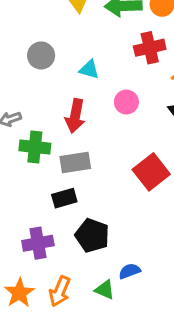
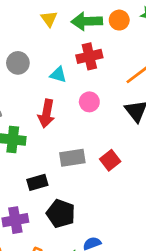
red cross: (150, 48) -> (89, 56), moved
gray rectangle: (75, 163) -> (72, 158), moved
red square: (151, 172) -> (110, 160), size x0.7

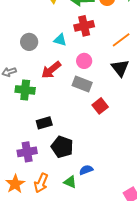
gray circle: (18, 63) -> (29, 42), moved
red arrow: (46, 114) -> (51, 70), turned 40
gray rectangle: (72, 158) -> (82, 84), moved, turned 30

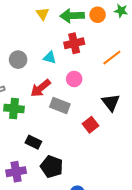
black triangle: (120, 68) -> (111, 102), moved
gray rectangle: (82, 84) -> (60, 105), moved
black rectangle: (44, 123) -> (33, 142), turned 42

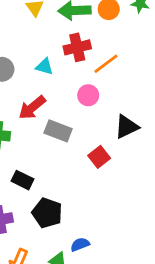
orange line: (112, 58) -> (106, 64), moved
pink circle: (74, 79) -> (88, 95), moved
black triangle: (111, 102) -> (126, 127), turned 42

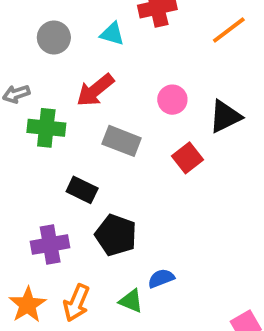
orange line: (106, 64) -> (229, 30), moved
pink circle: (88, 95) -> (172, 100), moved
gray rectangle: (58, 131) -> (122, 141), moved

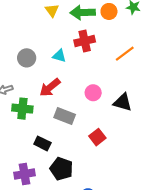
black triangle: (225, 117) -> (123, 102), turned 42
red square: (187, 158) -> (97, 137), moved

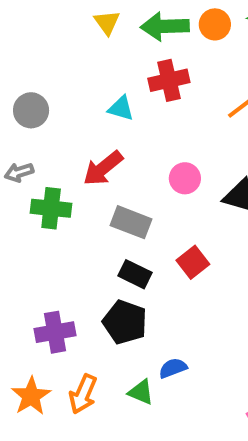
gray circle: (27, 58) -> (31, 110), moved
black rectangle: (42, 143) -> (135, 274), moved

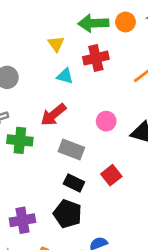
yellow triangle: (107, 22) -> (56, 44), moved

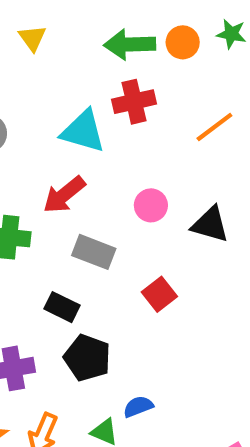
yellow triangle: (56, 44) -> (32, 38), moved
cyan triangle: (65, 76) -> (83, 131), size x1.6
black rectangle: (74, 183) -> (62, 307), moved

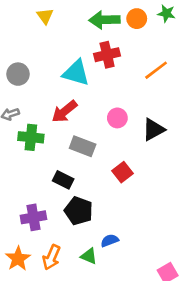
black triangle: (210, 224) -> (153, 130), turned -45

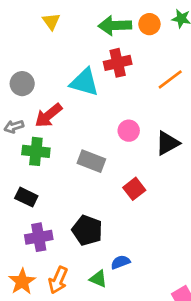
red arrow: (64, 112) -> (48, 115), moved
black rectangle: (63, 180) -> (26, 197), moved

